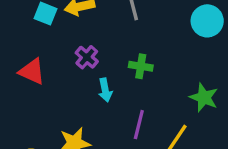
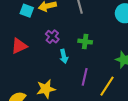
red triangle: (32, 71) -> (19, 46), turned -48

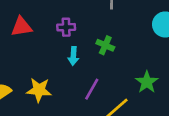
purple cross: (52, 37) -> (66, 27), turned 32

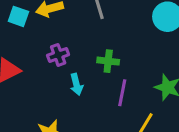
purple line: (92, 89) -> (122, 93), moved

